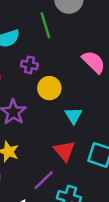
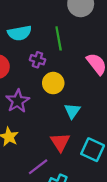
green line: (45, 25) -> (59, 38), moved

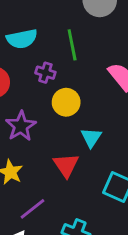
red triangle: (60, 142) -> (66, 165), moved
purple line: (38, 167) -> (33, 209), moved

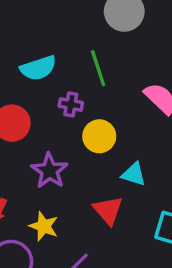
cyan triangle: (91, 137) -> (134, 174), turned -40

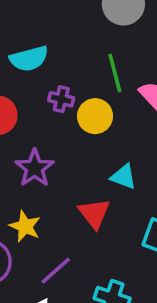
green line: (98, 68) -> (115, 73), moved
yellow circle: (99, 136) -> (95, 116), moved

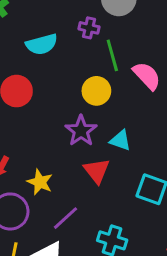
purple cross: (61, 99) -> (89, 28), moved
purple star: (35, 168) -> (81, 131), moved

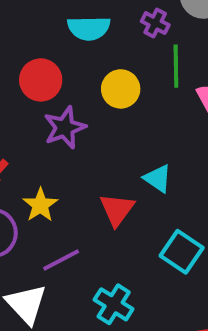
yellow circle: (96, 91) -> (121, 89), moved
purple star: (81, 131) -> (65, 128), moved

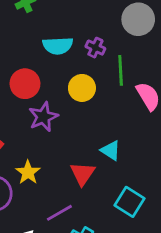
purple cross: (155, 23) -> (95, 48), moved
purple line: (61, 260) -> (59, 213), moved

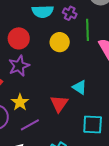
purple star: (43, 117) -> (19, 66), moved
cyan square: (129, 202) -> (93, 124), turned -30
purple line: (59, 213) -> (30, 125), moved

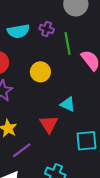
yellow circle: (60, 42) -> (40, 72), moved

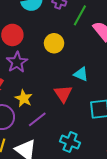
green line: (68, 44) -> (80, 15), turned 40

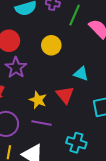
yellow star: (24, 98) -> (38, 100), moved
purple line: (37, 119) -> (41, 123), turned 54

